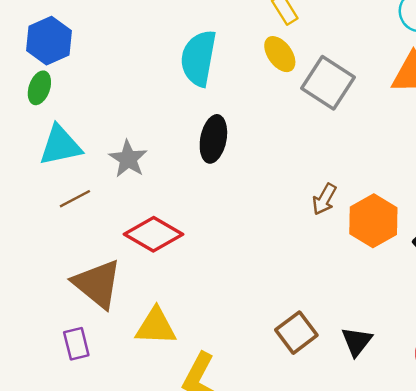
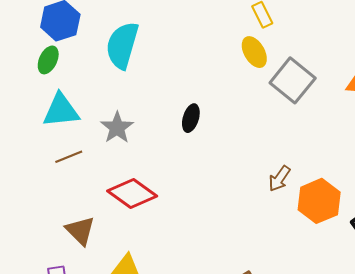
cyan semicircle: (199, 58) -> (122, 45), moved
black ellipse: (213, 139) -> (191, 118), size x0.7
brown triangle: (97, 284) -> (80, 231), size x0.7

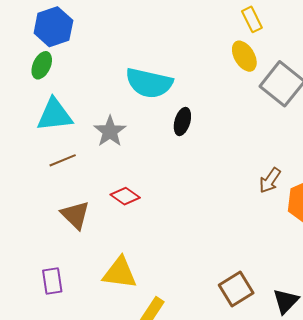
cyan semicircle: (122, 45) -> (149, 83), moved, turned -93
red diamond: (132, 194) -> (125, 196), size x0.6
brown triangle: (80, 231) -> (75, 215), moved

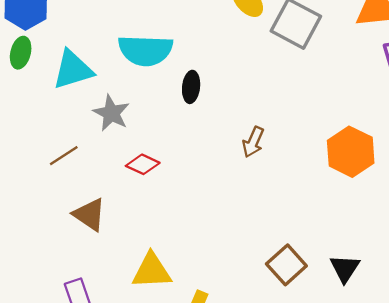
cyan triangle: (55, 115) -> (73, 70), moved
brown arrow: (270, 180) -> (253, 142), moved
red diamond: (125, 196) -> (143, 164), moved

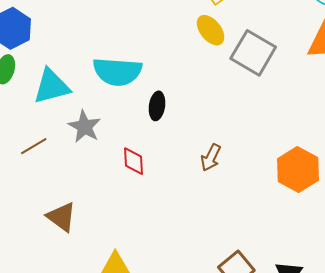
brown line: (64, 156) -> (34, 146), moved
red diamond: (143, 164) -> (134, 161), moved, turned 60

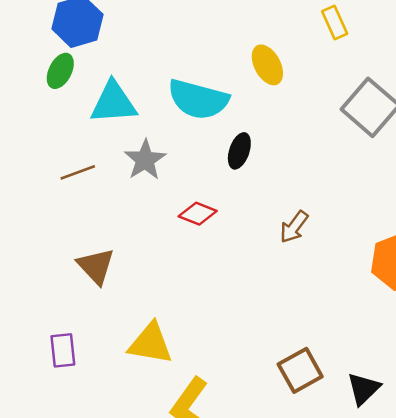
yellow ellipse: (211, 30) -> (267, 65), moved
red diamond: (134, 161) -> (198, 214), turned -76

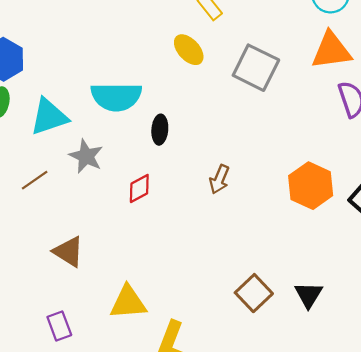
yellow ellipse: (267, 65) -> (189, 50), moved
red diamond: (198, 214) -> (139, 188), turned -36

